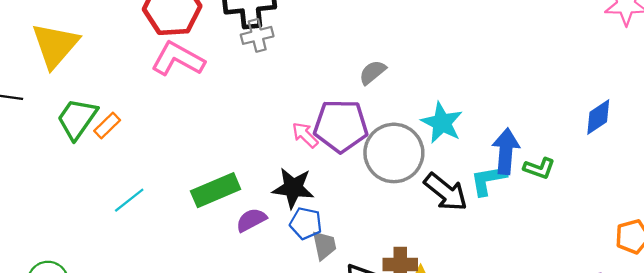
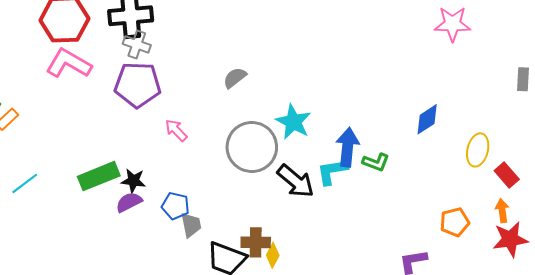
gray cross: (257, 35) -> (137, 44), turned 32
purple pentagon: (341, 126) -> (138, 85), moved
black star: (293, 188) -> (133, 181), moved, size x0.7

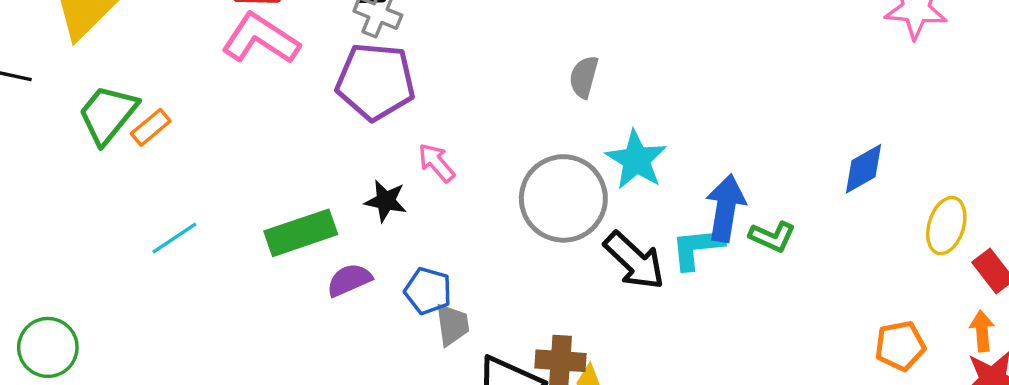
gray semicircle: (235, 78) -> (584, 77), moved, turned -40
black star: (133, 181) -> (386, 201), moved

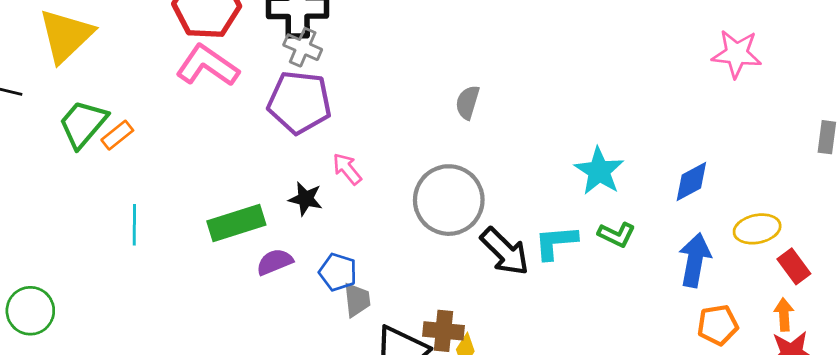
cyan star: (636, 160) -> (599, 171), moved
blue arrow: (726, 208) -> (695, 260), moved
yellow ellipse: (946, 226) -> (757, 229), turned 60
cyan line: (174, 238) -> (134, 225), turned -57

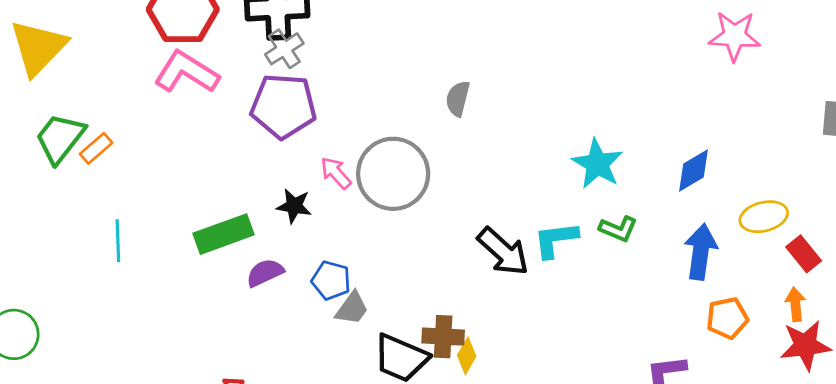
gray cross: (303, 47) -> (284, 49), turned 36
gray circle: (449, 200) -> (393, 174), moved
gray trapezoid: (357, 300) -> (352, 308), turned 45

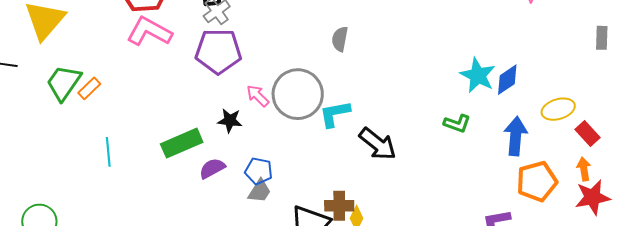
cyan star: (597, 164) -> (478, 75), moved
cyan L-shape: (556, 240) -> (335, 114), moved
gray trapezoid: (352, 308) -> (260, 191), moved
orange pentagon: (727, 318) -> (537, 181), size x1.4

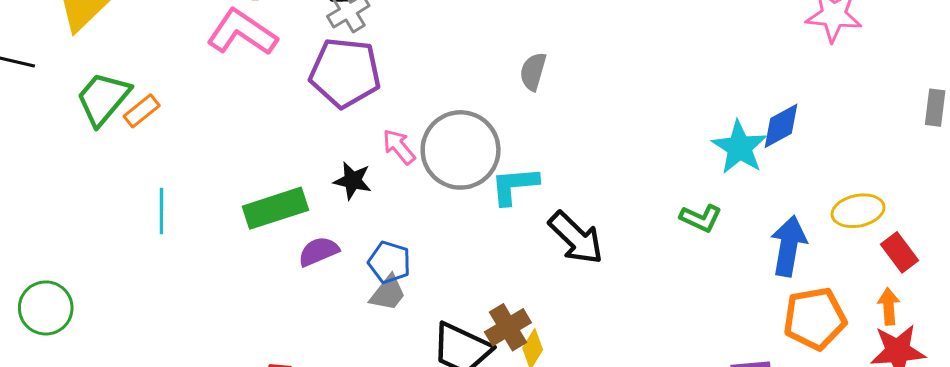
blue diamond: (507, 80) -> (781, 126), moved
brown cross: (339, 206) -> (508, 327), turned -36

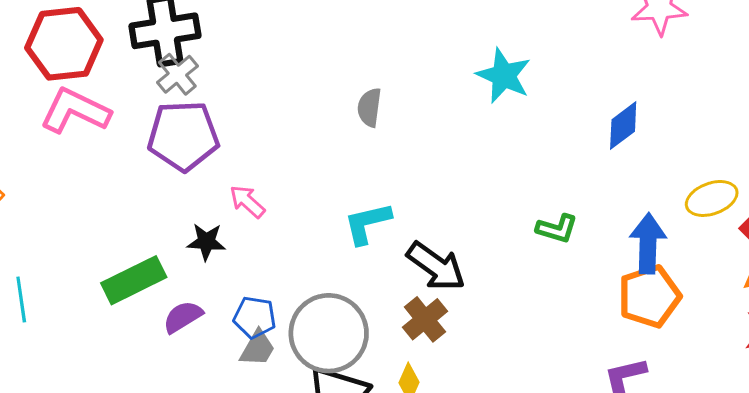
cyan star: (739, 147) -> (504, 76), moved
gray circle: (461, 150) -> (329, 333), moved
orange pentagon: (815, 319) -> (649, 296), moved
brown cross: (508, 327) -> (425, 319), moved

